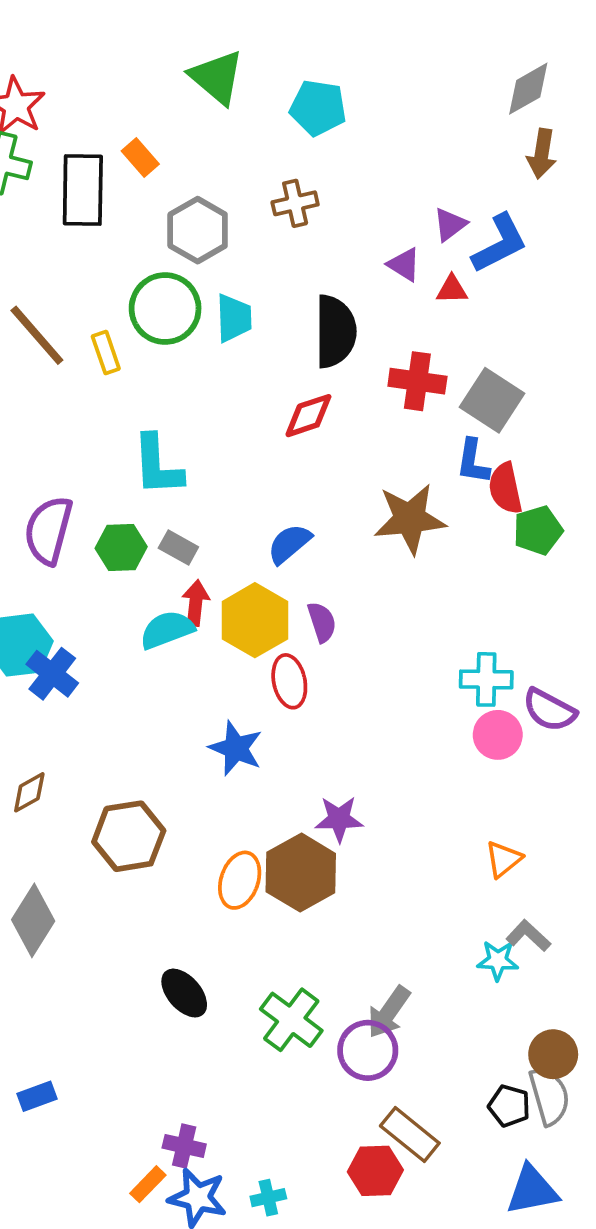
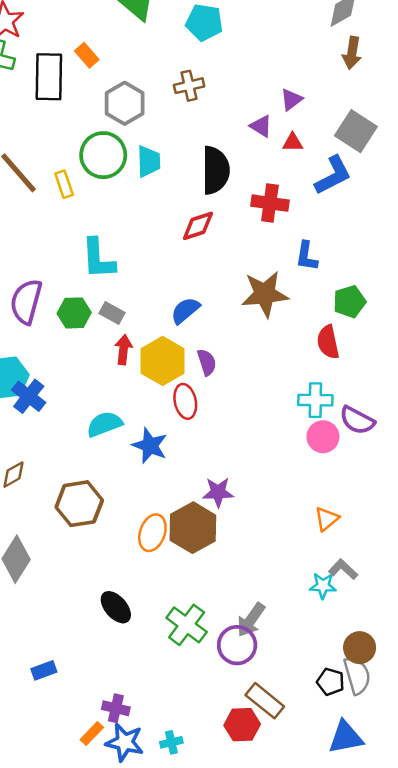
blue L-shape: (500, 244) -> (333, 175), moved
gray square: (492, 400) -> (356, 131), moved
red semicircle: (505, 488) -> (328, 342), moved
cyan semicircle: (167, 630) -> (104, 424), moved
blue rectangle: (37, 1096) -> (44, 670), moved

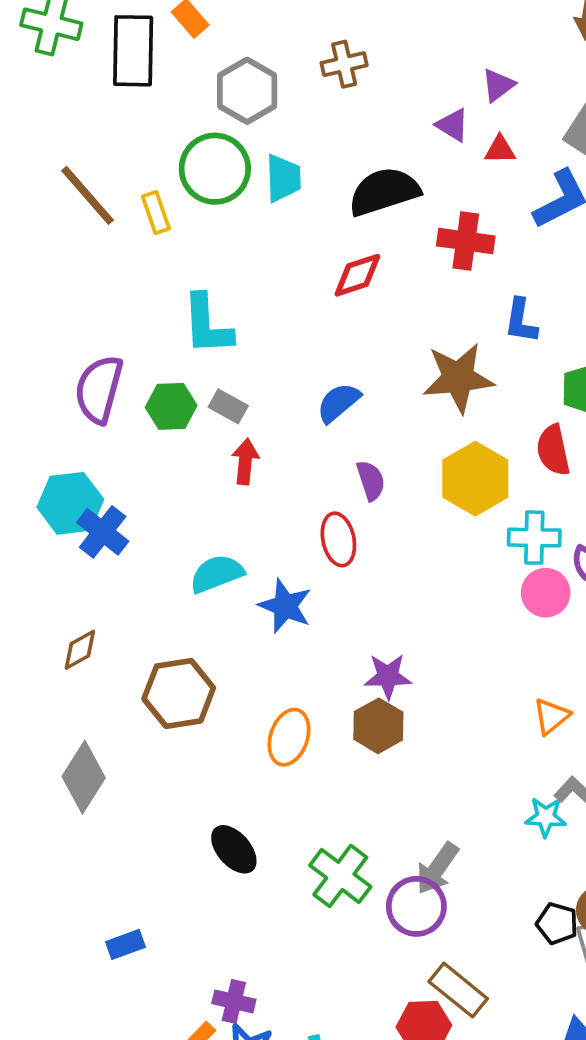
black semicircle: (216, 170) -> (384, 192), turned -108
yellow hexagon: (163, 361) -> (475, 479), moved
brown hexagon: (193, 528) -> (378, 726), moved, size x0.7
black pentagon: (331, 682) -> (557, 923), moved

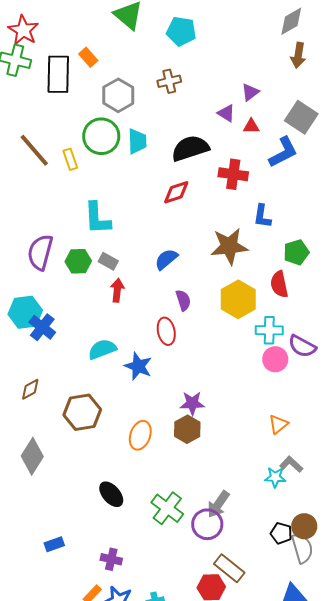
purple cross: (234, 1001) -> (111, 559), moved

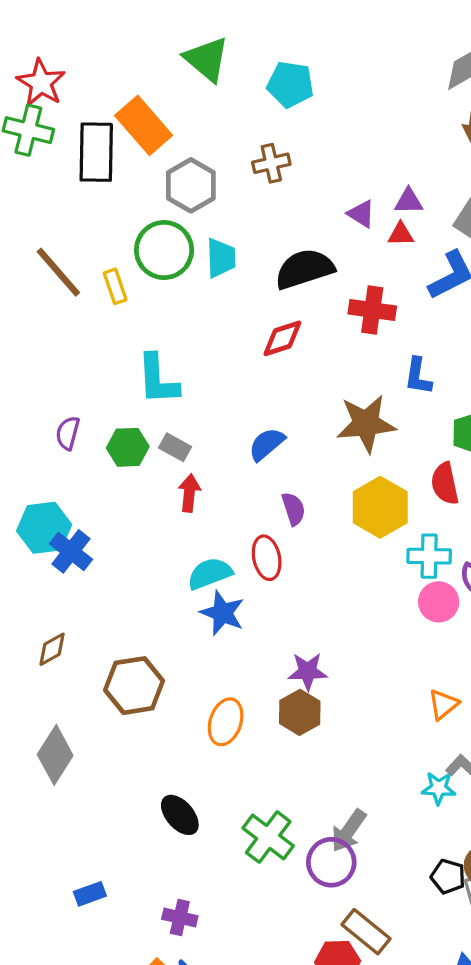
orange rectangle: (88, 57) -> (144, 125), size x1.8
purple triangle: (250, 92) -> (409, 201), moved, turned 36
purple semicircle: (40, 252) -> (68, 433), size x0.6
cyan semicircle: (102, 349) -> (210, 573), moved

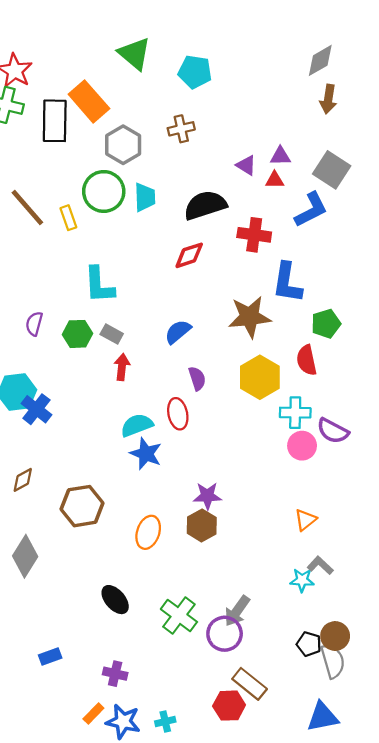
blue L-shape: (418, 376) -> (287, 283), size x1.5

